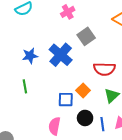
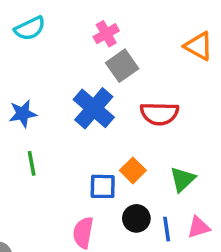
gray square: (86, 36) -> (122, 66), moved
blue star: (30, 56) -> (23, 114), moved
red semicircle: (104, 69) -> (159, 114), moved

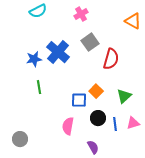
gray square: (122, 66) -> (90, 42), moved
blue cross: (94, 108) -> (58, 52), moved
red semicircle: (159, 114) -> (111, 59), turned -75

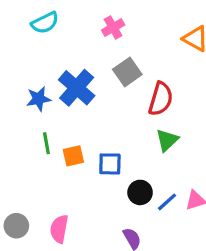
orange square: (96, 91) -> (73, 156), moved, turned 32
green triangle: (124, 96) -> (167, 140), moved
blue line: (115, 124) -> (167, 202), turned 56
pink semicircle: (68, 126) -> (59, 229), moved

